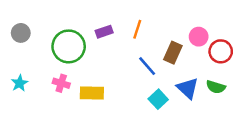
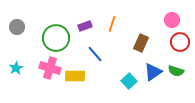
pink circle: (199, 37) -> (172, 20), moved
blue line: (147, 66) -> (95, 54), moved
pink cross: (61, 83) -> (50, 68), size x1.5
blue triangle: (188, 88) -> (153, 72), turned 42

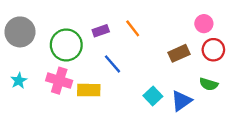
orange line: (112, 24) -> (133, 28), turned -56
gray circle: (17, 27) -> (20, 32), size x1.6
brown rectangle: (141, 43) -> (179, 53), moved, turned 42
blue triangle: (153, 72) -> (181, 101), moved

